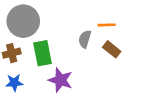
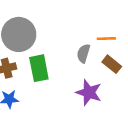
purple star: (60, 80) -> (89, 92), moved

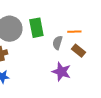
green rectangle: (39, 68) -> (36, 28), moved

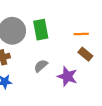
gray semicircle: (57, 43) -> (41, 66), moved, turned 32

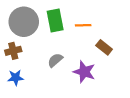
orange line: (81, 34) -> (83, 25), moved

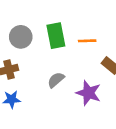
gray circle: (24, 22) -> (21, 37), size x0.7

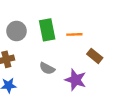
gray semicircle: (56, 80) -> (47, 68), turned -112

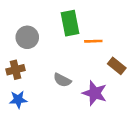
green rectangle: (47, 30) -> (70, 23), moved

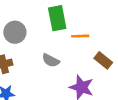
gray semicircle: (62, 80) -> (51, 60), moved

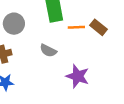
brown rectangle: (103, 60) -> (98, 27), moved

